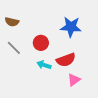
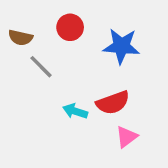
red circle: (41, 43) -> (70, 27), moved
gray line: (14, 48) -> (41, 67), moved

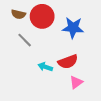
red circle: (70, 27) -> (42, 16), size x1.5
brown semicircle: (20, 38) -> (18, 14), moved

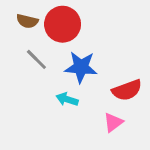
blue star: (73, 28) -> (81, 67), moved
red semicircle: (68, 62) -> (127, 90), moved

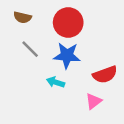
red circle: (63, 24) -> (68, 22), moved

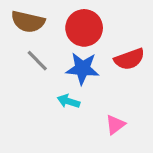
brown semicircle: (22, 17) -> (28, 22), size x1.5
red semicircle: (105, 75) -> (129, 59), moved

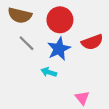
blue star: (83, 68) -> (59, 49), turned -30
pink triangle: (115, 125) -> (82, 98), moved, turned -32

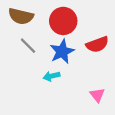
cyan arrow: (49, 72) -> (51, 76), turned -32
pink triangle: (82, 98) -> (97, 95), moved

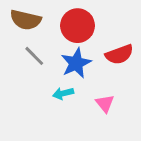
pink triangle: (97, 95) -> (105, 103), moved

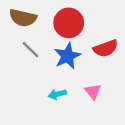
cyan arrow: (63, 93) -> (57, 94), moved

